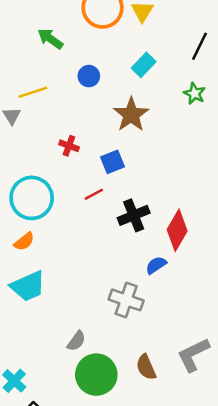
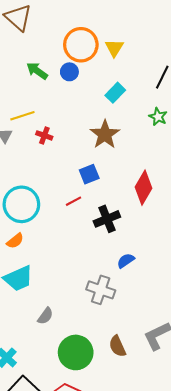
blue circle: (89, 76) -> (69, 72), moved
red cross: (69, 146) -> (44, 135), moved
red diamond: (177, 230) -> (143, 188), moved
gray semicircle: (76, 341) -> (45, 316), moved

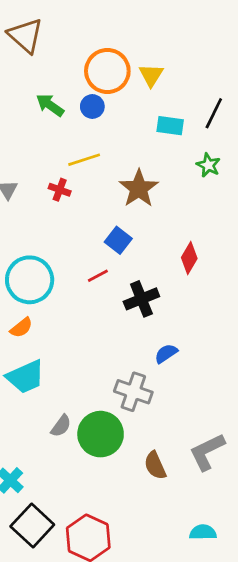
cyan rectangle: (115, 93) -> (170, 126), moved, turned 54
yellow line: (22, 116) -> (84, 160), moved
blue square: (89, 174) -> (118, 240), turned -30
red diamond: (143, 188) -> (189, 258), size x0.7
green circle: (76, 352) -> (101, 434), moved

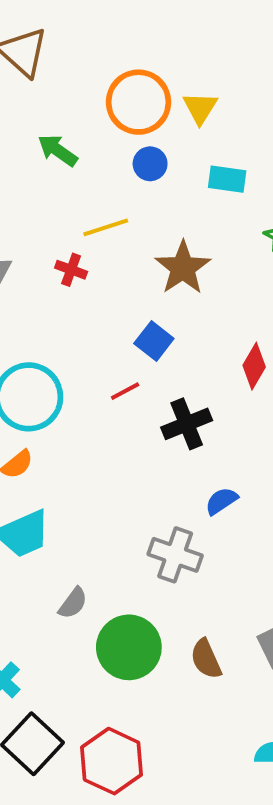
blue circle: (92, 106) -> (150, 164), moved
green circle: (101, 434) -> (129, 647), moved

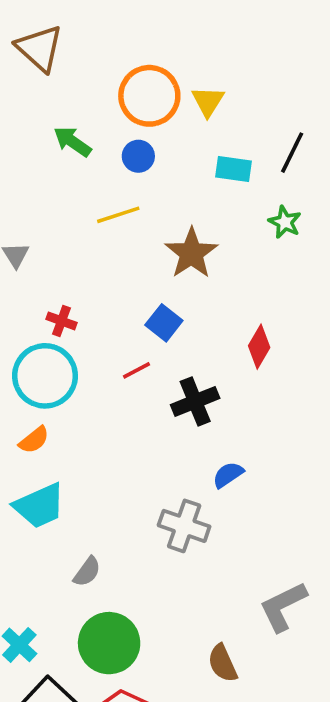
blue circle: (150, 164) -> (138, 156), moved
red cross: (71, 270) -> (61, 321), moved
green circle: (129, 647) -> (109, 643), moved
brown semicircle: (206, 659) -> (223, 663), moved

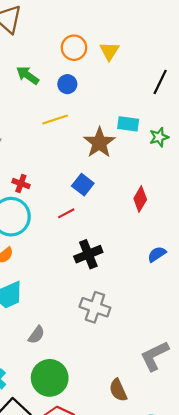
orange circle: (149, 96) -> (74, 48), size x0.7
cyan rectangle: (234, 169) -> (128, 124), moved
green star: (285, 222) -> (159, 137), moved, turned 30
black cross: (195, 401) -> (88, 254), moved
blue semicircle: (228, 475) -> (157, 254), moved

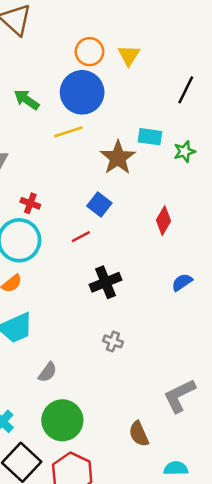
green arrow: (28, 75) -> (27, 100), moved
blue circle: (67, 84) -> (82, 92), size x2.0
gray cross: (95, 307) -> (113, 341), size x0.6

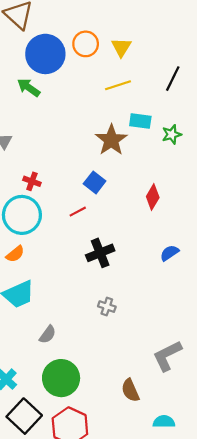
blue circle: (82, 92) -> (45, 54), moved
yellow line: (69, 132) -> (118, 85), moved

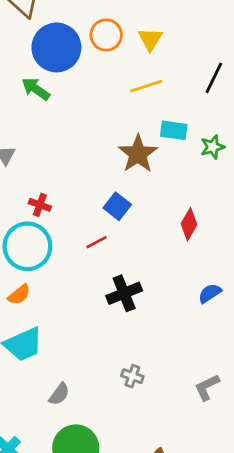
gray cross: (107, 307) -> (132, 376), moved
gray L-shape: (167, 356) -> (207, 387), moved, size x0.7

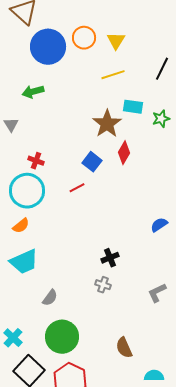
green arrow: (36, 89) -> (33, 92), moved, turned -50
red diamond: (189, 224) -> (124, 153), moved
black cross: (124, 293) -> (110, 258), moved, size x0.7

